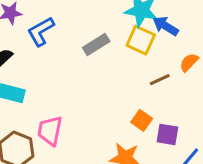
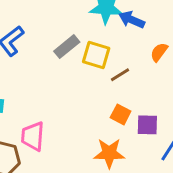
yellow square: (141, 40) -> (96, 55), moved
brown line: (160, 80) -> (120, 75), moved

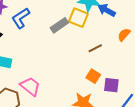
yellow square: (96, 55) -> (78, 18), moved
pink trapezoid: (33, 136) -> (30, 86), turned 120

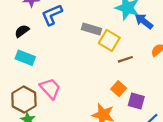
yellow square: (78, 18) -> (109, 40), moved
gray rectangle: (59, 25) -> (91, 29), turned 42

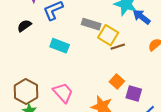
cyan rectangle: (25, 58) -> (60, 46), moved
brown line: (125, 59) -> (118, 47), moved
pink trapezoid: (50, 88) -> (63, 93), moved

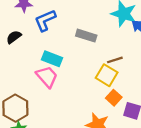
yellow square: (108, 35) -> (107, 75), moved
pink trapezoid: (63, 93) -> (47, 77), moved

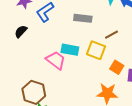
cyan rectangle: (52, 59) -> (70, 50), moved
yellow square: (107, 75) -> (96, 50), moved

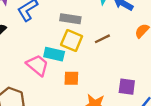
yellow square: (96, 50) -> (72, 40), moved
orange square: (117, 67) -> (71, 78), moved, turned -32

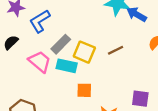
gray rectangle: (70, 19) -> (61, 44), moved, turned -54
pink trapezoid: (37, 65) -> (40, 62), moved

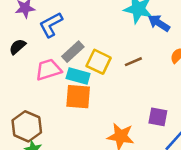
pink trapezoid: (40, 62) -> (48, 70), turned -60
orange square: (84, 90) -> (78, 97), moved, size x1.5

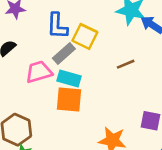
blue L-shape: (51, 25) -> (57, 26), moved, turned -60
yellow square: (99, 62) -> (85, 36), moved

